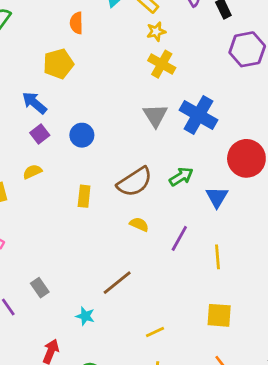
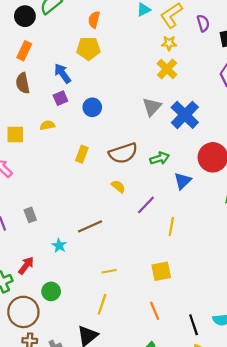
orange semicircle: (76, 23) -> (94, 20), moved
yellow square: (219, 315) -> (161, 271), turned -30

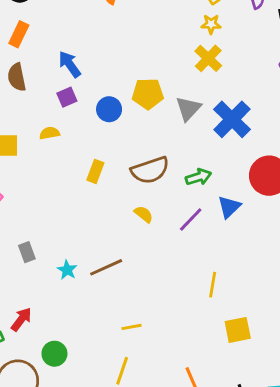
yellow pentagon: (88, 48) -> (148, 94), moved
purple line: (146, 205) -> (191, 220), moved
yellow line: (171, 227) -> (213, 285), moved
cyan star: (59, 245) -> (67, 270), moved
yellow square: (161, 271) -> (238, 330), moved

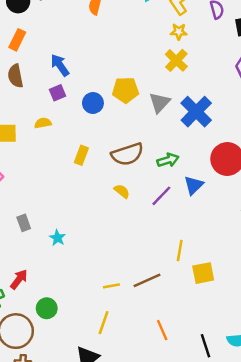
brown line: (106, 267) -> (147, 280), moved
yellow square: (238, 330) -> (203, 273), moved

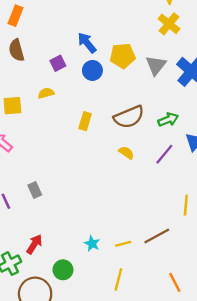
blue arrow: (60, 65) -> (87, 43), moved
cyan star: (57, 238) -> (92, 244), moved

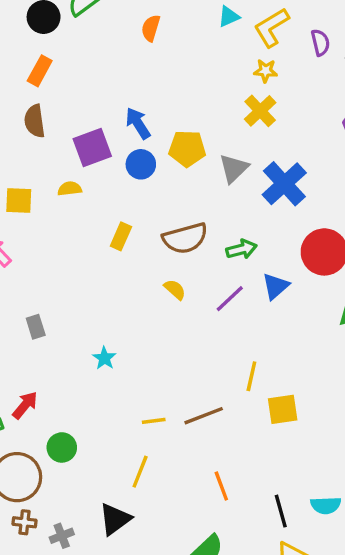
purple square: (58, 63) -> (92, 148), size x1.6
cyan star: (92, 244) -> (104, 358), moved

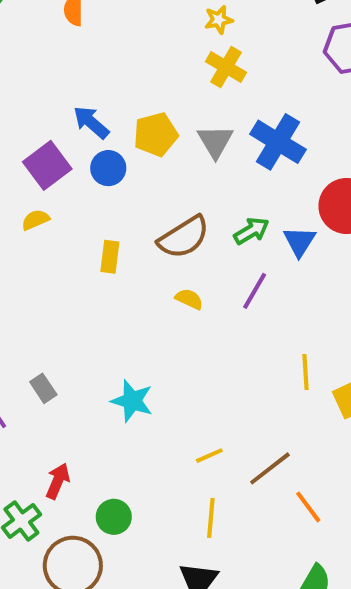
blue triangle: (276, 286) -> (299, 242), moved
cyan star: (104, 358) -> (132, 401), size x1.5
brown line: (204, 416) -> (270, 468), moved

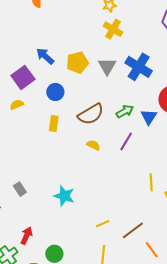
blue circle: (108, 168) -> (55, 92), moved

